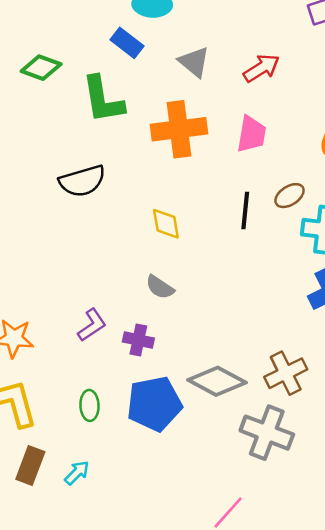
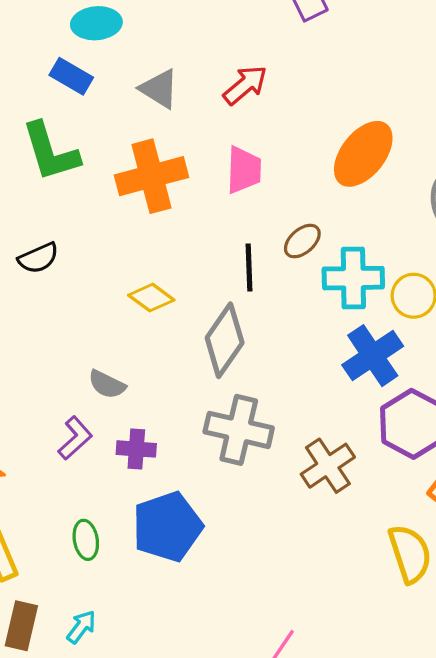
black semicircle: (82, 181) -> (38, 258), size x0.7
yellow diamond: (166, 224) -> (151, 298), turned -36
gray semicircle: (160, 287) -> (107, 384), moved
gray diamond: (217, 381) -> (225, 340), moved, turned -76
gray cross: (267, 433) -> (239, 430), moved

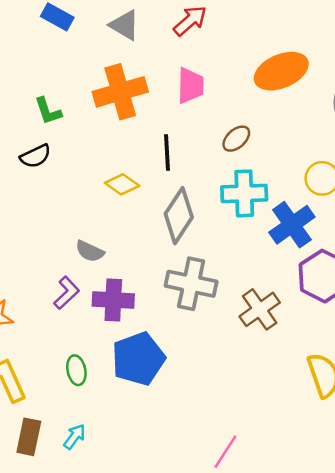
green L-shape: (50, 152) -> (48, 111), moved, size x0.6
orange ellipse: (363, 154) -> (281, 71), turned 30
black line: (249, 267) -> (167, 152), moved
cyan cross: (353, 278) -> (244, 193), moved
purple cross: (136, 449) -> (113, 300), size x1.4

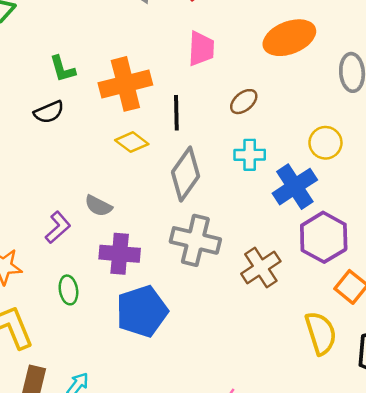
orange cross: (120, 92) -> (125, 84), moved
cyan cross: (244, 193) -> (250, 155), size x0.7
purple L-shape: (67, 293) -> (58, 227), moved
green ellipse: (76, 370) -> (68, 290), moved

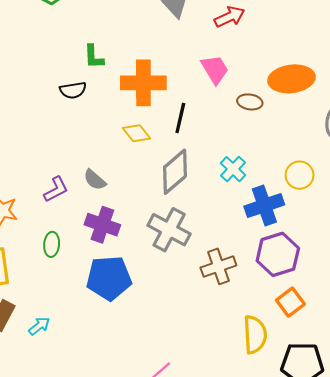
pink trapezoid: (201, 49) -> (215, 69), turned -48
brown ellipse: (244, 102) -> (250, 102), moved, turned 35
cyan cross: (250, 155) -> (233, 169), turned 30

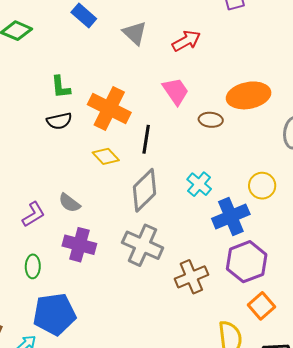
orange cross: (143, 83) -> (109, 108), turned 30
black semicircle: (73, 90) -> (59, 121), moved
blue pentagon: (109, 278) -> (54, 314), moved

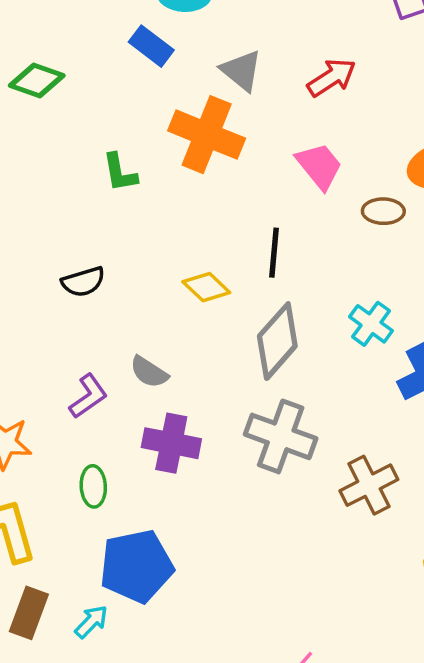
orange cross: (109, 108) -> (207, 135), moved
black semicircle: (59, 121) -> (83, 282), moved

